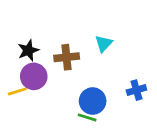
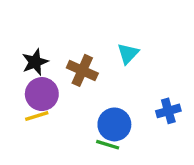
brown cross: (67, 57) -> (82, 70), turned 30
yellow line: (17, 91) -> (37, 116), moved

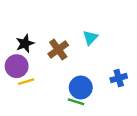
brown cross: (82, 70) -> (58, 50), turned 30
purple circle: (42, 94) -> (17, 66), moved

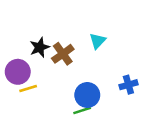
black star: (25, 44) -> (40, 47), moved
green line: (76, 102) -> (82, 110), turned -35

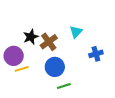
blue cross: (128, 85) -> (96, 54), moved
blue circle: (87, 95) -> (55, 67), moved

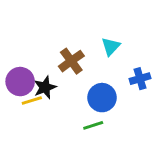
black star: (31, 37) -> (45, 87), moved
blue circle: (55, 67) -> (102, 98), moved

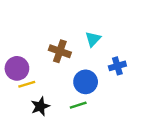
brown cross: (71, 61) -> (60, 51), turned -35
black star: (45, 87) -> (40, 106), moved

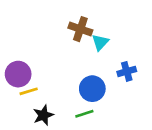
brown cross: (60, 51) -> (80, 29), moved

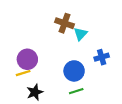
purple circle: (18, 74) -> (27, 59), moved
green line: (84, 114) -> (76, 91), moved

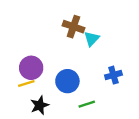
blue cross: (102, 57) -> (113, 75), moved
blue circle: (74, 71) -> (67, 81), moved

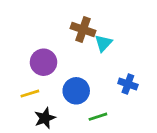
purple circle: (31, 68) -> (43, 62), moved
blue cross: (113, 75) -> (128, 84), turned 35

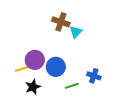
purple circle: (43, 62) -> (35, 60), moved
blue cross: (128, 84) -> (94, 76), moved

